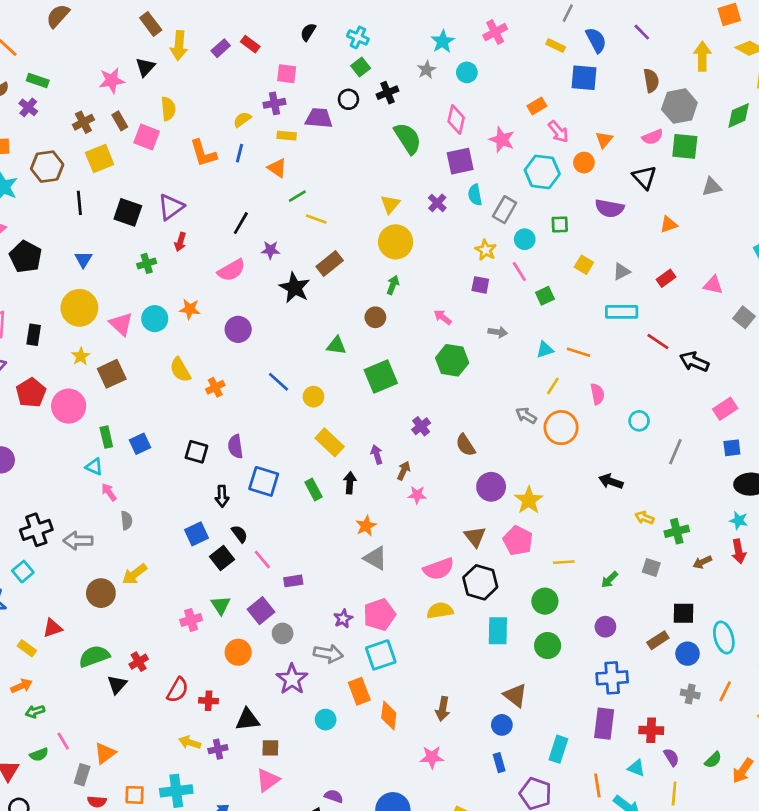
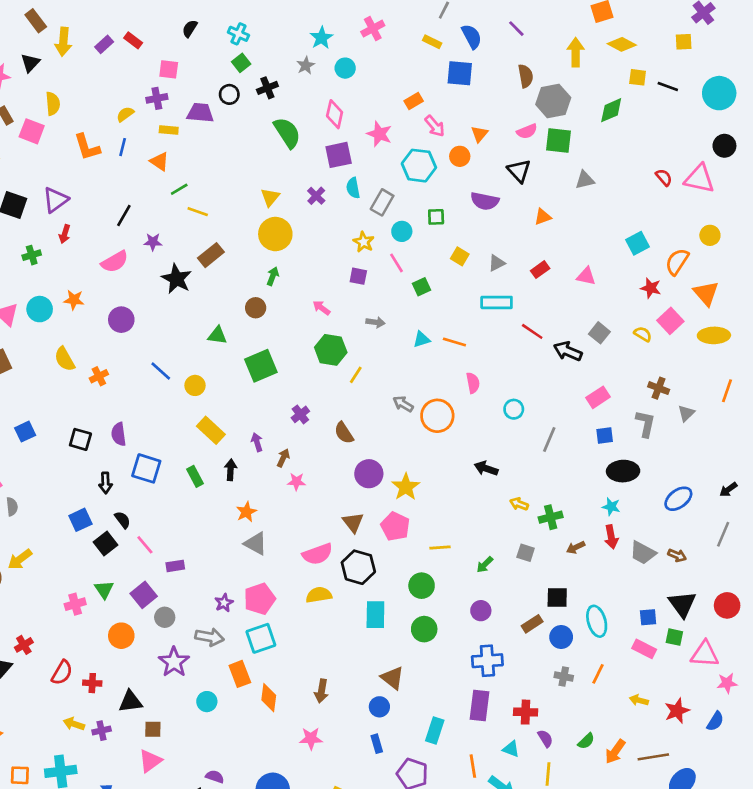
gray square: (744, 317) -> (599, 333), moved
yellow line: (553, 386) -> (356, 375), moved

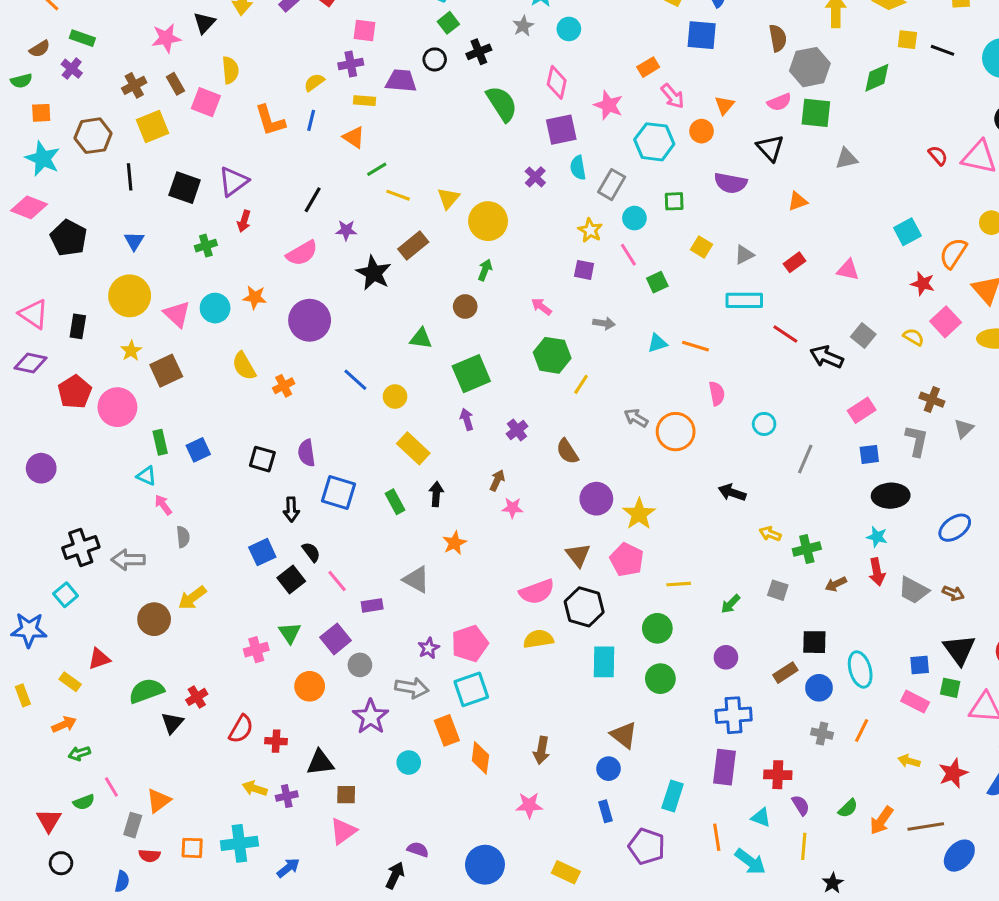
yellow triangle: (270, 197) -> (448, 198), moved
purple circle: (121, 320) -> (310, 320), size x1.4
purple arrow: (257, 442) -> (467, 419), moved
gray triangle: (256, 544) -> (416, 580), moved

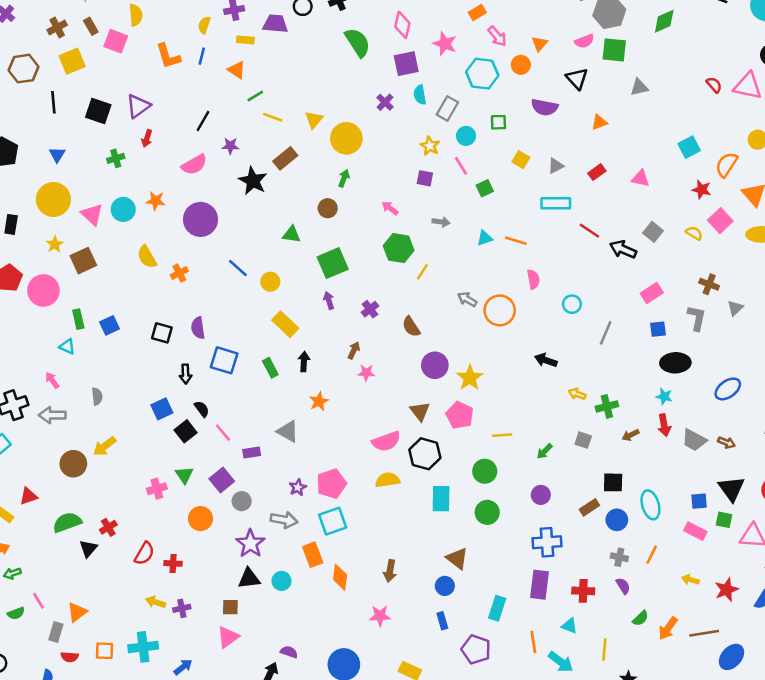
yellow semicircle: (314, 82) -> (204, 25), turned -35
pink arrow: (163, 505) -> (52, 380), moved
black triangle: (320, 763) -> (249, 578), moved
purple semicircle: (801, 805) -> (623, 586), moved

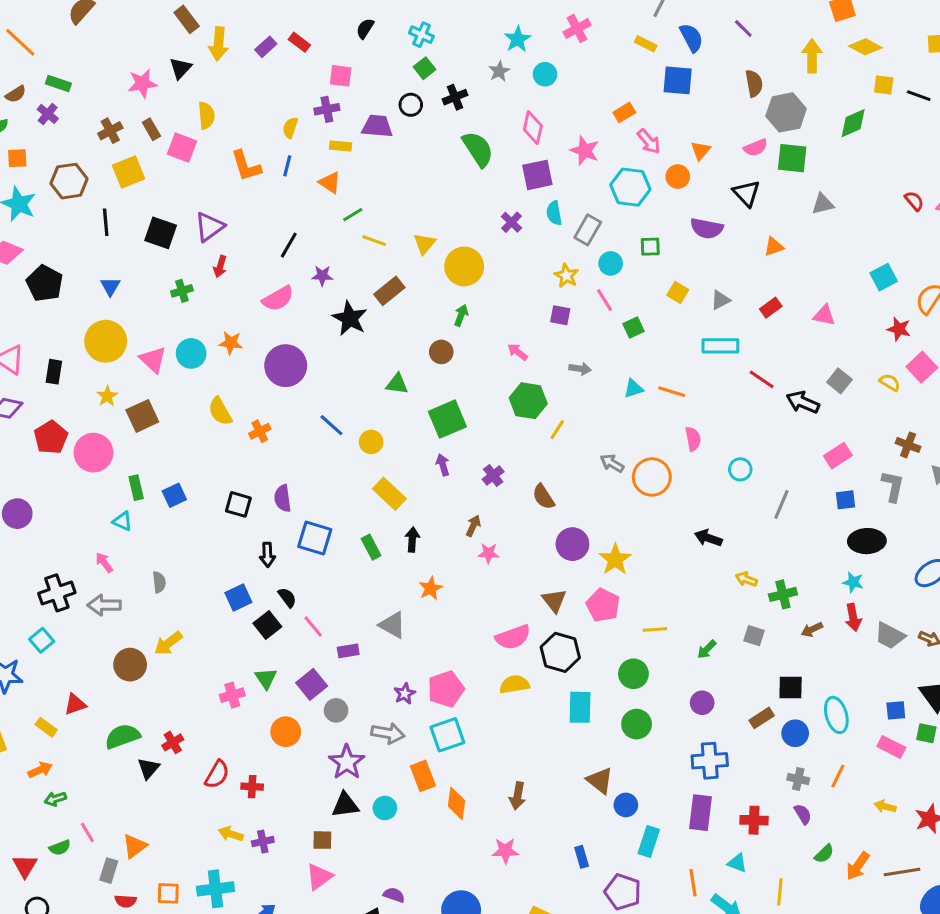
blue circle: (445, 586) -> (626, 805), moved

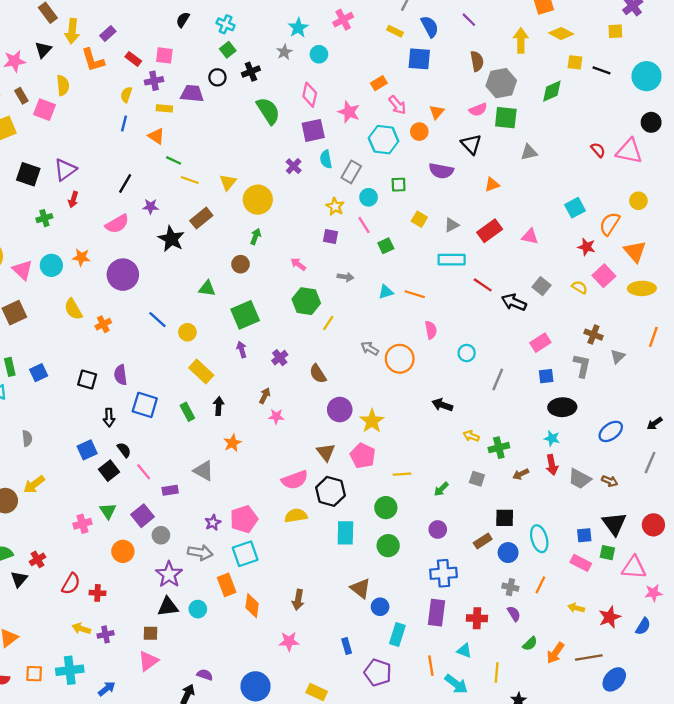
red rectangle: (299, 42) -> (133, 59), moved
orange L-shape: (246, 166) -> (93, 60), moved
green line: (353, 215) -> (174, 160), turned 56
red rectangle: (771, 308) -> (490, 231), size x1.5

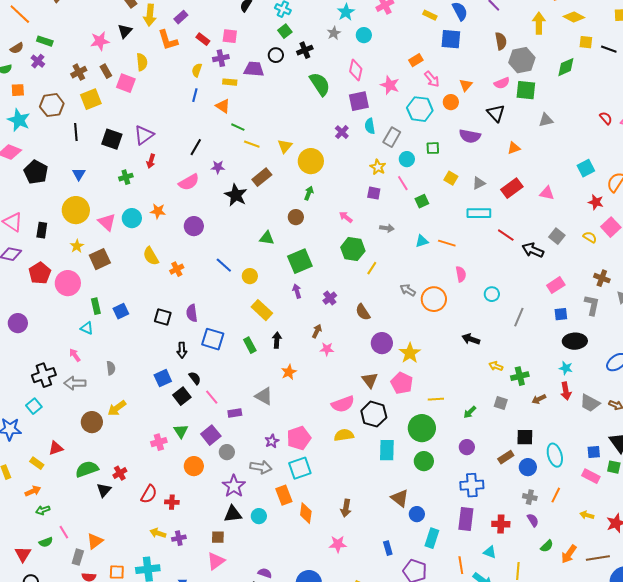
purple circle: (123, 275) -> (194, 226), size x0.7
green circle: (386, 508) -> (422, 428), size x1.4

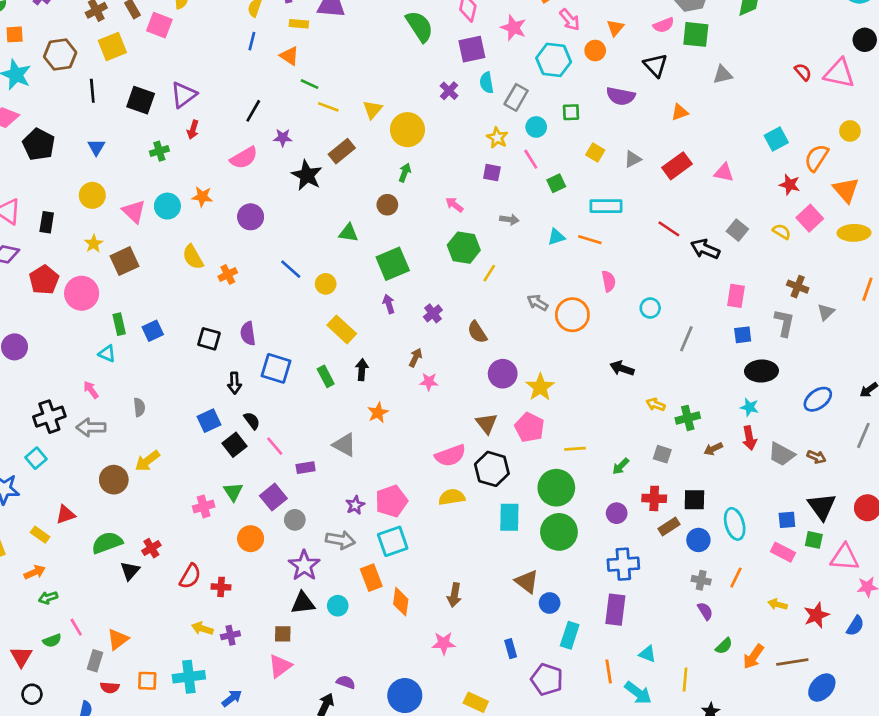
yellow circle: (76, 210) -> (92, 195), size x0.7
cyan rectangle: (479, 213) -> (606, 206), moved
pink rectangle: (556, 285) -> (736, 296), turned -48
green circle: (424, 461) -> (559, 532), size x1.4
red cross: (501, 524) -> (654, 498), moved

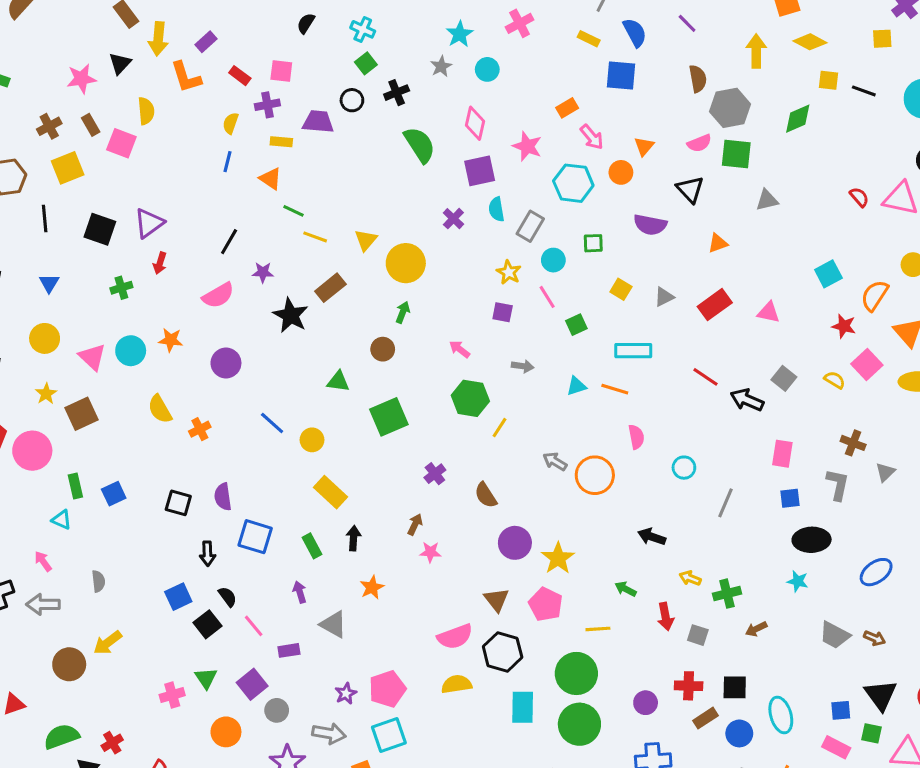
purple arrow: (389, 304) -> (300, 592), moved
red arrow: (749, 438) -> (666, 617), moved
green arrow: (621, 466) -> (626, 589), moved, turned 72

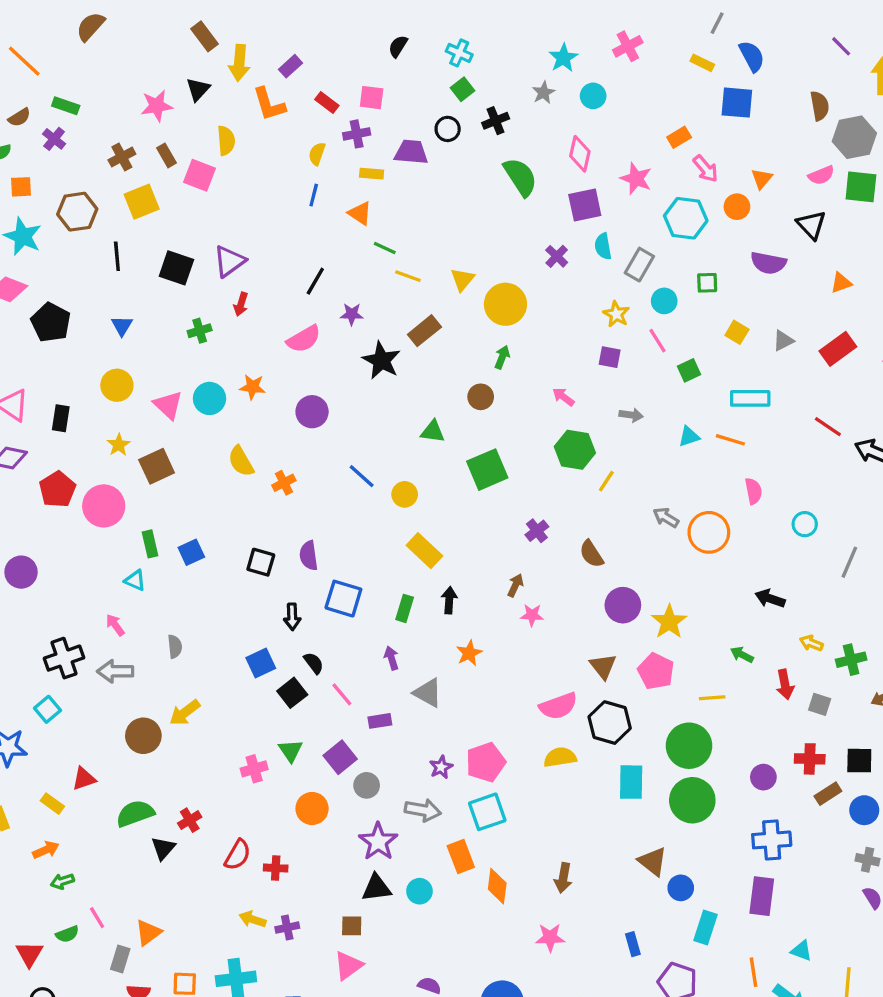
purple line: (687, 23) -> (841, 46), moved
green rectangle: (312, 546) -> (405, 608), turned 45

